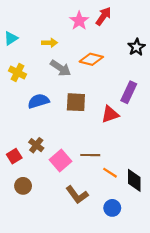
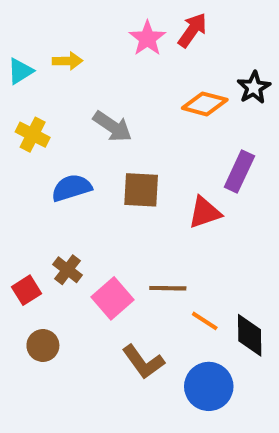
yellow arrow: (49, 43) -> (67, 61), moved
orange diamond: (91, 59) -> (205, 104), moved
blue circle: (112, 208) -> (209, 386), size x1.5

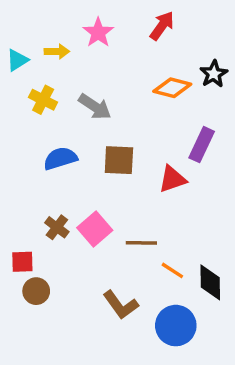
pink star: (147, 38) -> (98, 33), moved
yellow cross: (33, 135) -> (43, 100), moved
red square: (27, 290) -> (22, 262), moved, turned 30
pink square: (113, 298) -> (95, 229), moved

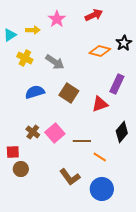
red arrow: (162, 26) -> (94, 15), turned 30
brown square: (119, 160) -> (69, 93), turned 30
black diamond: (210, 282) -> (122, 132), moved, turned 40

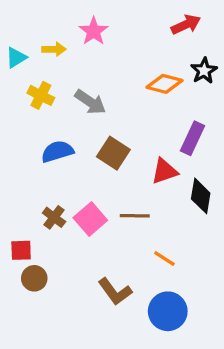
red arrow: (94, 15) -> (186, 25), moved
black diamond: (122, 132) -> (201, 196), moved, turned -30
brown line: (82, 141) -> (135, 216), moved

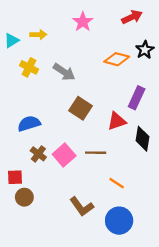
pink star: (94, 31) -> (83, 22), moved
blue semicircle: (57, 151) -> (29, 124), moved

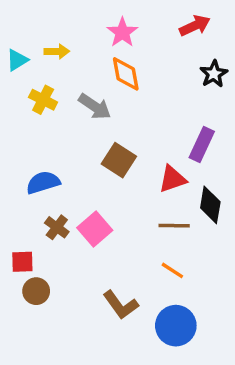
orange diamond: (117, 59) -> (126, 74), moved, turned 65
brown line: (96, 153) -> (174, 226), moved

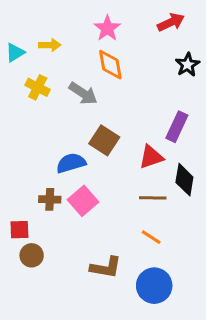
blue semicircle: (43, 182) -> (71, 163), moved
brown cross: (57, 227) -> (50, 199), turned -35
brown L-shape: (121, 305) -> (106, 267), turned -44

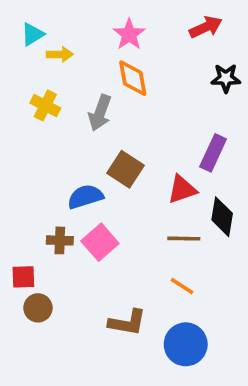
cyan triangle: (15, 53) -> (33, 34), moved
black star: (187, 65) -> (226, 78), turned 30
gray arrow: (83, 93) -> (100, 113), turned 76

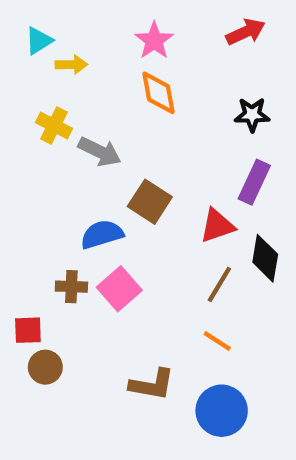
black star: (226, 78) -> (252, 115), moved
gray arrow: (100, 113) -> (100, 152), moved, turned -84
brown line: (184, 239) -> (219, 284), turned -60

